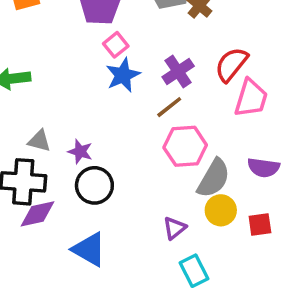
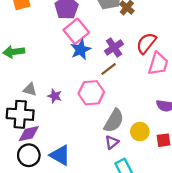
pink square: (116, 45) -> (76, 31), size x1.6
pink hexagon: (185, 146) -> (91, 93), moved
gray semicircle: (214, 178) -> (114, 121), moved
black circle: (94, 185) -> (29, 155), moved

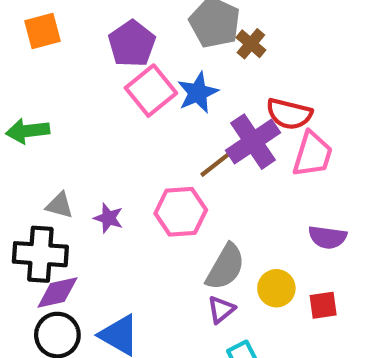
red semicircle: (146, 43) -> (289, 114), turned -115
purple cross: (114, 47) -> (253, 142), moved, size x1.4
blue star: (81, 50) -> (198, 93), moved

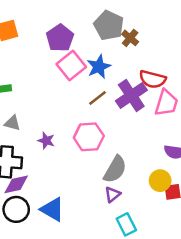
brown line: (215, 165) -> (98, 98), moved
gray triangle: (60, 205) -> (12, 123), moved
yellow circle: (276, 288) -> (160, 181), moved

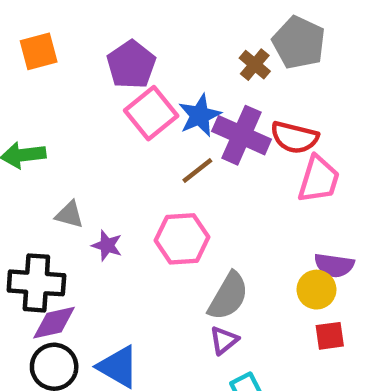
gray pentagon: (109, 25) -> (299, 43), moved
purple cross: (131, 96) -> (242, 135), moved, turned -32
gray triangle: (12, 123) -> (70, 215), moved
yellow circle: (160, 181) -> (317, 290), moved

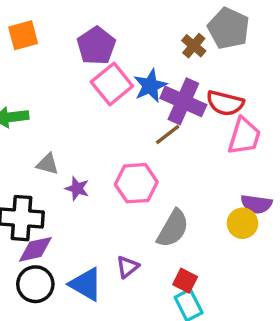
brown line: (197, 170) -> (168, 134), moved
red square: (330, 336) -> (185, 281), moved, turned 35
purple triangle: (224, 340) -> (128, 267), moved

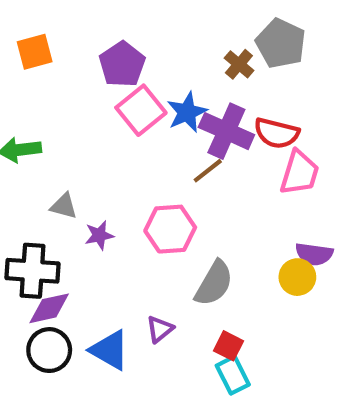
purple star: (77, 188) -> (99, 235), turned -30

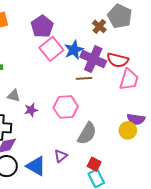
brown line: (208, 171) -> (84, 78), turned 35

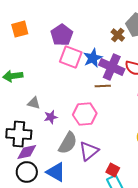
pink square: (51, 49) -> (71, 57), turned -30
gray semicircle: (87, 133) -> (68, 143), moved
purple triangle: (61, 156) -> (89, 151), moved, size x1.5

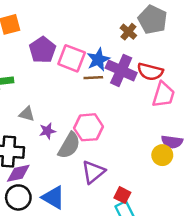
purple pentagon: (62, 35) -> (43, 50), moved
brown line: (103, 86) -> (93, 78), moved
gray semicircle: (68, 143) -> (69, 145), moved

